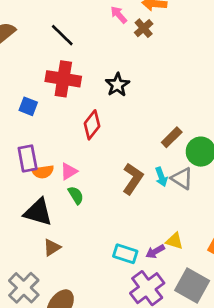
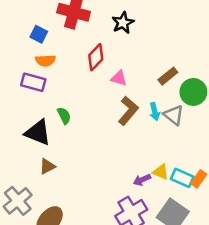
purple rectangle: (28, 158) -> (33, 82), turned -70
pink triangle: (69, 171) -> (119, 78), moved, turned 42
orange semicircle: (43, 172) -> (45, 61), moved
green semicircle: (76, 195) -> (64, 116), moved
cyan rectangle: (125, 254) -> (182, 178), moved

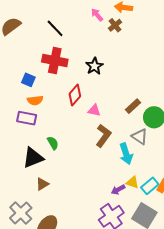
cyan arrow: (155, 112) -> (126, 154), moved, size x1.5
black triangle: (38, 132) -> (33, 158), turned -40
cyan rectangle: (182, 178) -> (150, 186), turned -60

